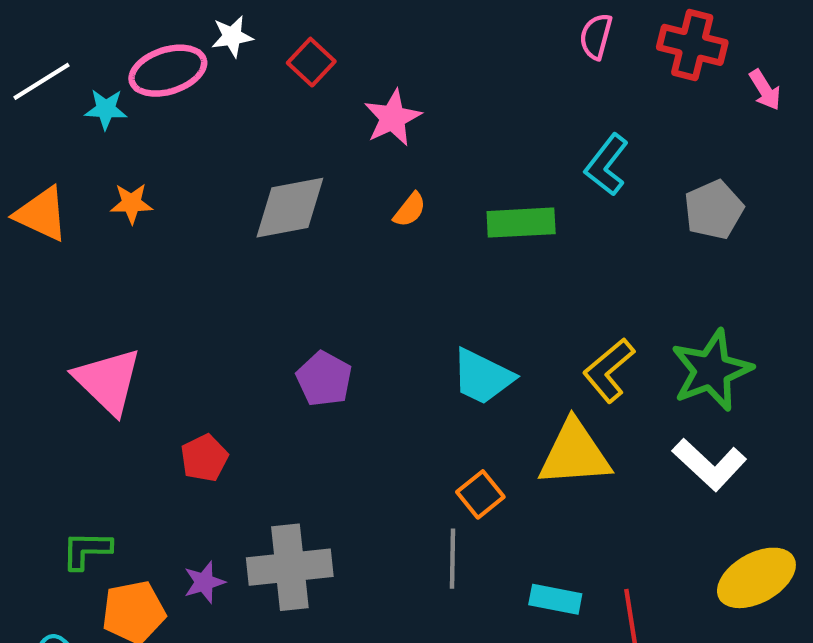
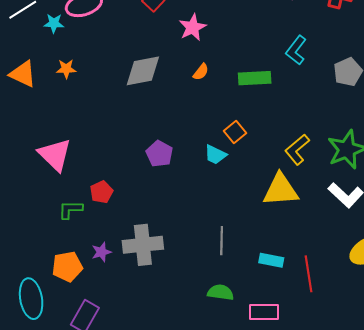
cyan trapezoid: (482, 377) -> (215, 155), moved, size x0.7
orange square: (480, 494) -> (235, 132), moved
green L-shape: (87, 550) -> (70, 210), moved

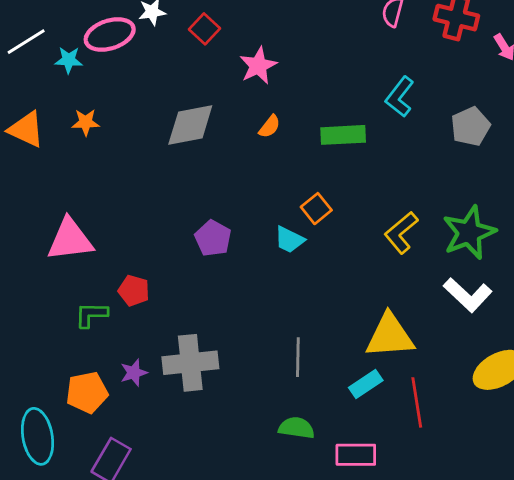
pink triangle: (55, 155) -> (70, 240), turned -51
yellow triangle: (281, 190) -> (390, 336), moved
red pentagon: (101, 192) -> (134, 291), turned -30
cyan rectangle: (271, 260) -> (366, 384), turned -45

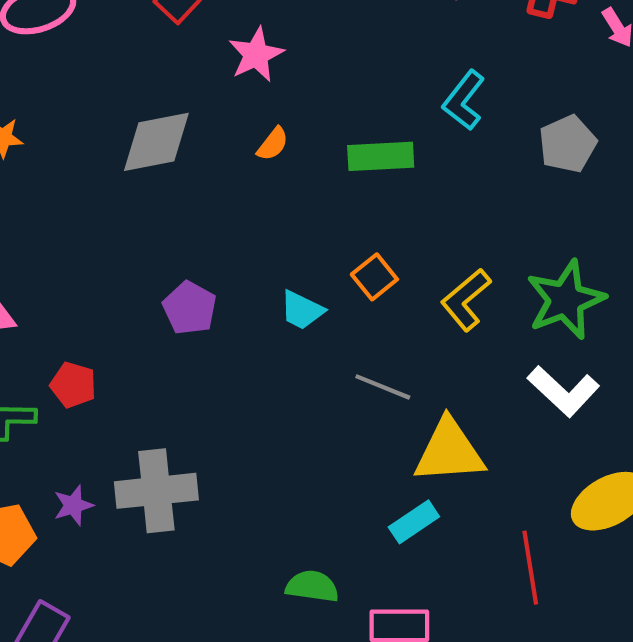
orange square: (316, 209) -> (374, 277), moved
gray line: (298, 357) -> (383, 387), moved, turned -69
red line: (417, 402) -> (530, 568), moved

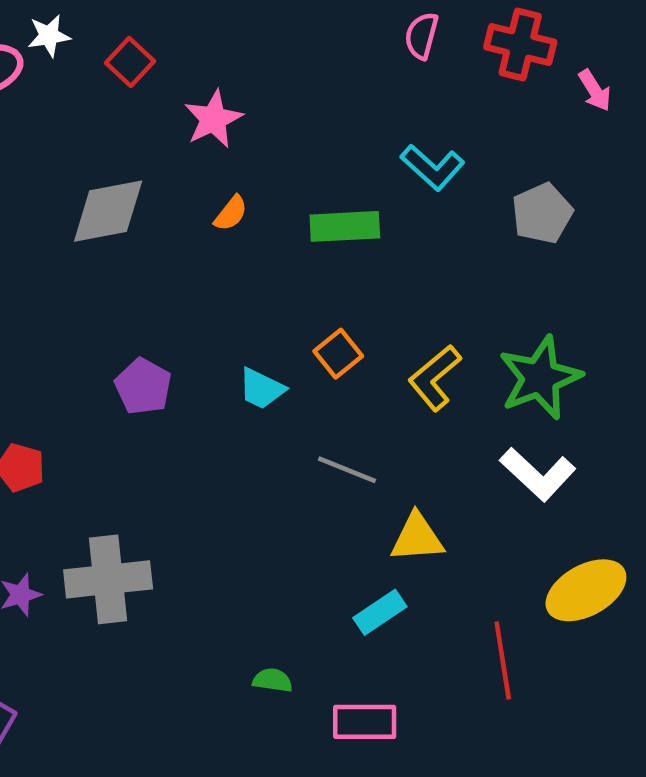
cyan L-shape: (464, 100) -> (433, 167), turned -86
yellow triangle: (449, 451) -> (417, 538), size x0.7
green semicircle: (312, 586) -> (272, 680), size x0.7

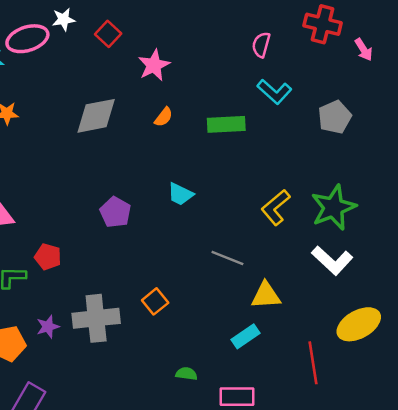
pink semicircle: (422, 36) -> (261, 45), moved
orange square: (338, 354) -> (155, 301), moved
cyan trapezoid: (262, 389) -> (180, 194), moved

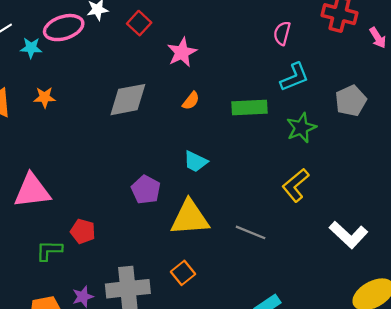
cyan L-shape: (274, 92) -> (294, 77), turned -64
cyan trapezoid: (180, 194) -> (195, 162), moved
green star: (333, 207) -> (301, 128), moved, size x0.7
yellow triangle: (266, 295) -> (190, 218), moved, size x1.4

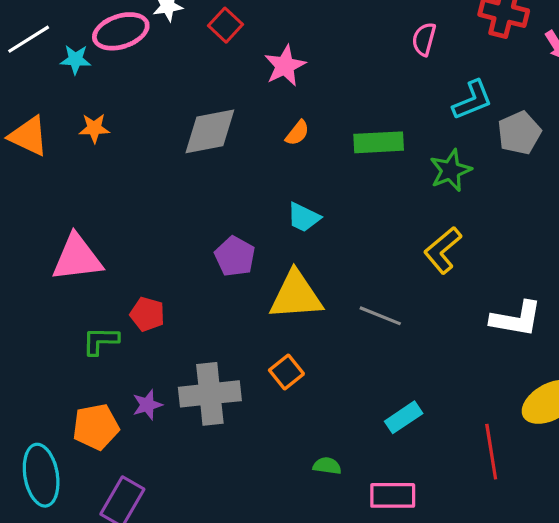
cyan L-shape: (294, 77) -> (472, 100), moved
white L-shape: (348, 235) -> (516, 319), turned -33

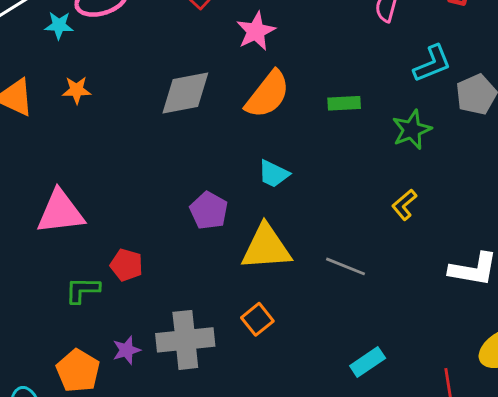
orange semicircle: (297, 133) -> (268, 94), size x2.0
green rectangle: (379, 142) -> (344, 103), size x0.7
yellow L-shape: (443, 250) -> (404, 205), size x0.7
orange pentagon: (96, 427) -> (78, 371), turned -30

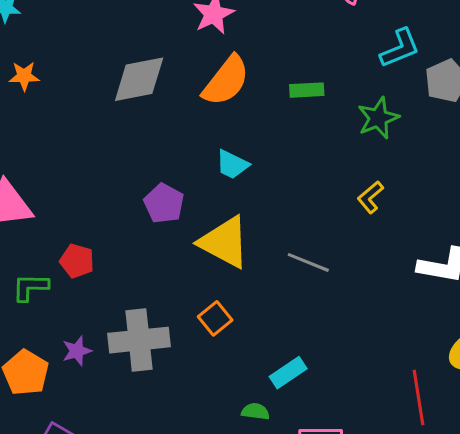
yellow triangle: (266, 247) -> (224, 242), turned 32
cyan rectangle: (368, 362) -> (288, 373), moved

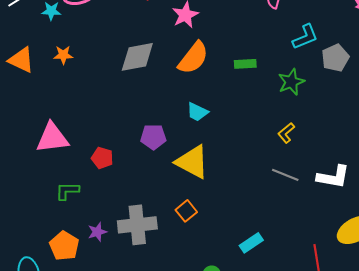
purple pentagon: (164, 203) -> (153, 137), turned -30
red pentagon: (77, 261) -> (102, 158), moved
gray line: (308, 262) -> (285, 175), moved
cyan rectangle: (288, 373) -> (251, 243), moved

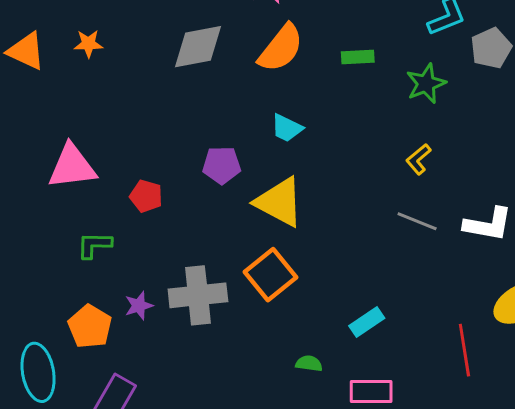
orange square: (186, 211) -> (270, 275), size x1.6

